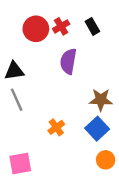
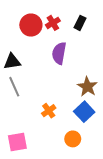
black rectangle: (92, 26) -> (80, 23), turned 56
brown star: (101, 100) -> (87, 87), turned 30
orange circle: (106, 160) -> (73, 139), moved

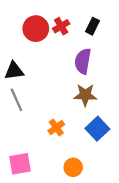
purple semicircle: (59, 53) -> (83, 61), moved
brown star: (87, 87) -> (85, 95), moved, turned -30
orange circle: (73, 139) -> (73, 167), moved

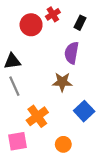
red cross: (61, 26) -> (53, 14), moved
brown star: (85, 95) -> (62, 82), moved
orange cross: (56, 128) -> (37, 116), moved, size x1.5

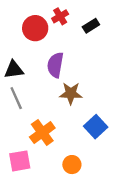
black rectangle: (80, 23) -> (91, 26), turned 32
purple semicircle: (72, 53) -> (55, 65), moved

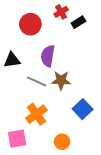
red cross: (60, 16) -> (61, 12), moved
gray line: (16, 98) -> (37, 81), moved, turned -42

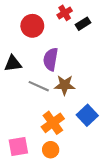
orange cross: (37, 114) -> (53, 123), moved
orange circle: (62, 142) -> (51, 150), moved

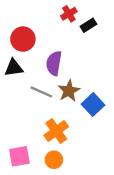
red circle: (32, 26) -> (23, 39), moved
brown star: (65, 85) -> (69, 91), turned -30
blue square: (87, 115) -> (93, 105), moved

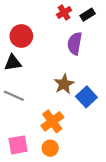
black rectangle: (88, 25) -> (88, 15), moved
purple semicircle: (54, 63) -> (75, 43), moved
gray line: (41, 92) -> (14, 96), moved

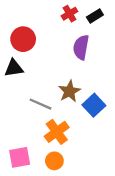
gray line: (14, 96) -> (40, 104), moved

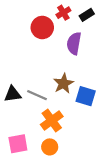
red circle: (23, 39) -> (42, 27), moved
black triangle: (14, 68) -> (13, 94), moved
blue square: (94, 105) -> (86, 96), turned -30

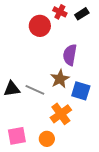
red cross: (63, 13) -> (60, 12), turned -32
purple semicircle: (74, 43) -> (70, 55), moved
orange cross: (52, 121) -> (61, 114), moved

